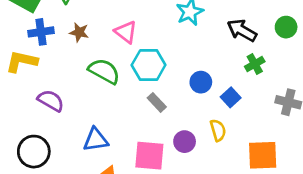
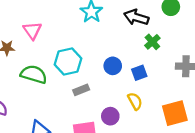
pink triangle: (126, 32) -> (32, 30), moved, turned 30
blue square: (231, 97) -> (139, 73), turned 35
gray rectangle: (157, 102) -> (81, 90), turned -56

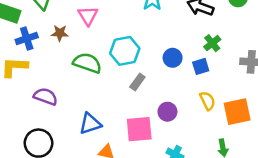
green cross: (152, 42) -> (212, 43), moved
gray rectangle: (81, 90) -> (137, 82), turned -35
yellow semicircle: (135, 101) -> (207, 101), moved

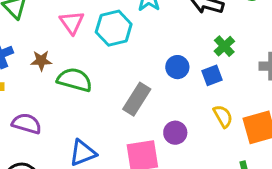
brown star: (60, 33) -> (41, 61), moved
cyan hexagon: (125, 51) -> (114, 28), moved
gray rectangle: (137, 82) -> (137, 99), size x1.5

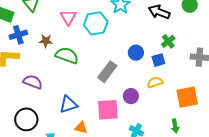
yellow semicircle: (223, 116) -> (155, 82), moved, turned -84

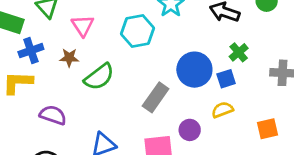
pink triangle: (68, 17) -> (83, 26), moved
blue circle: (136, 53) -> (194, 70), size x1.6
green semicircle: (67, 55) -> (99, 77), turned 125
orange square: (187, 97) -> (268, 129), size x0.7

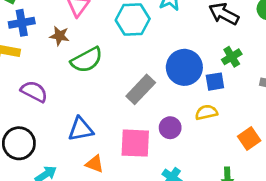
orange square: (268, 129) -> (249, 139), turned -30

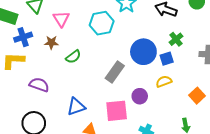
green semicircle: (87, 60) -> (73, 57), size x0.7

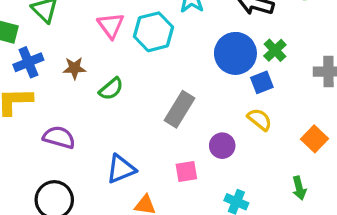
pink triangle: (61, 19) -> (111, 25), moved
blue circle: (143, 52) -> (235, 53), moved
yellow semicircle: (164, 81) -> (260, 120), turned 63
pink square: (117, 111) -> (186, 172), size x0.6

